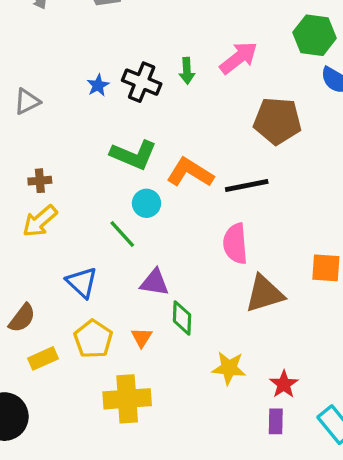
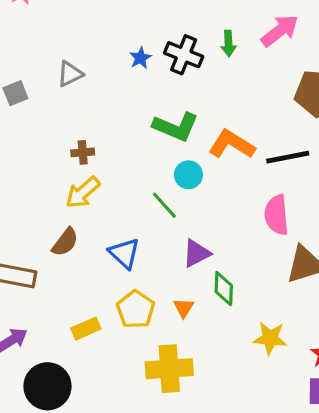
purple triangle: (155, 282) -> (196, 253), turned -36
brown semicircle: (22, 318) -> (65, 242), moved

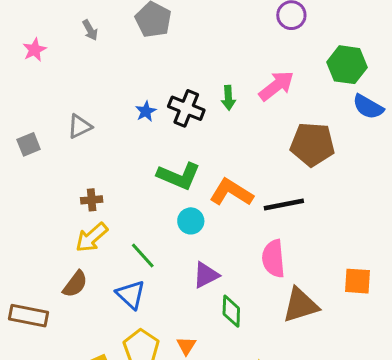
green line: (164, 205) -> (143, 256), moved
purple triangle: (196, 253) -> (206, 275), moved
green diamond: (224, 289) -> (231, 311), moved

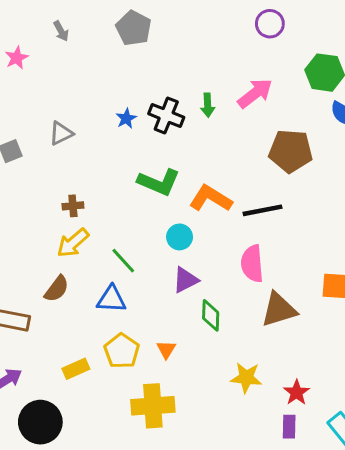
gray arrow: (90, 30) -> (61, 31), moved
cyan circle: (191, 221) -> (180, 237), moved
blue triangle: (131, 295) -> (111, 299), turned -40

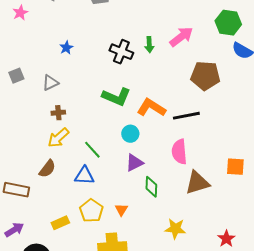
blue star: (126, 118) -> (66, 48), moved
gray triangle: (61, 133) -> (50, 83), moved
red star: (297, 392) -> (226, 239), moved

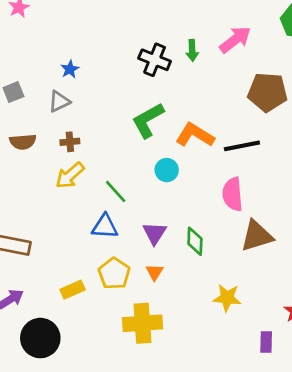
blue star: (66, 48) -> (70, 69), moved
green L-shape: (116, 97) -> (148, 120), turned 128
purple triangle: (134, 163) -> (155, 233), moved, turned -30
brown semicircle: (47, 169) -> (23, 142), moved, turned 48

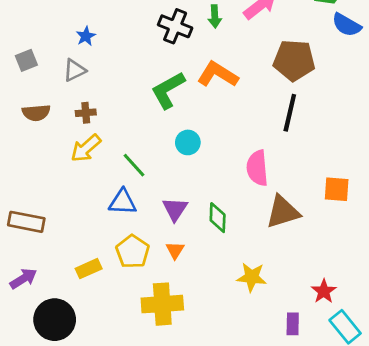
orange L-shape: (195, 135) -> (218, 74), moved
black line: (242, 146) -> (290, 113), moved, turned -66

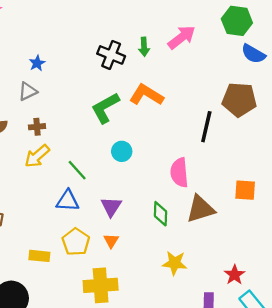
brown pentagon: (294, 60) -> (239, 100), moved
green diamond: (218, 218) -> (160, 214), moved
yellow rectangle: (89, 269) -> (39, 256), turned 30

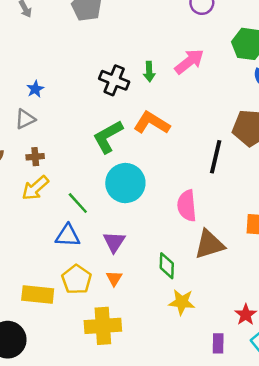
cyan circle: (122, 151) -> (125, 183), size x1.8
green diamond: (160, 214) -> (167, 266), moved
yellow rectangle: (39, 256) -> (38, 295), size x1.4

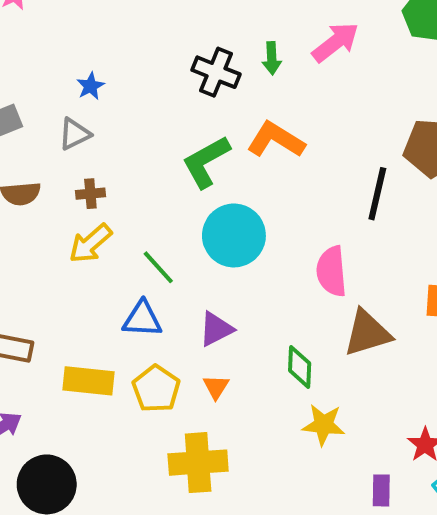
purple triangle: (114, 242) -> (216, 329), turned 30
yellow rectangle: (38, 295) -> (88, 381), moved

